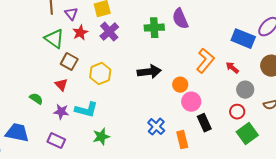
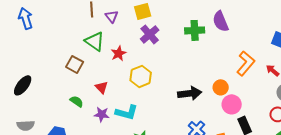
red star: (80, 33) -> (119, 53), moved
brown square: (69, 62) -> (75, 64), moved
black arrow: (149, 72) -> (190, 93), moved

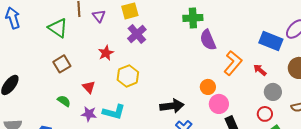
purple semicircle: (221, 21) -> (208, 40), moved
green cross: (195, 30) -> (193, 18), moved
green triangle: (95, 41) -> (58, 28), moved
brown square: (75, 64) -> (62, 64), turned 30
black arrow: (190, 93) -> (172, 106), moved

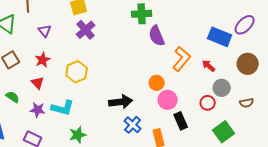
purple triangle: (99, 16) -> (45, 31), moved
red star: (106, 53) -> (43, 60), moved
red circle: (265, 114) -> (208, 103), moved

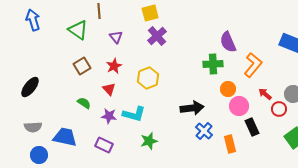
green cross: (142, 14) -> (213, 64), moved
red arrow: (209, 66) -> (265, 94), moved

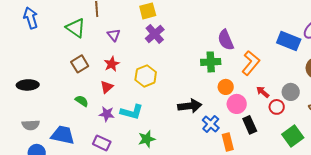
black ellipse: (30, 87) -> (28, 85), turned 50
red triangle: (109, 89) -> (107, 87), turned 32
blue cross: (204, 131) -> (211, 124), moved

